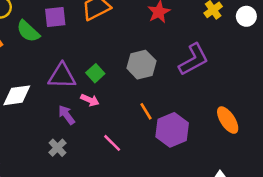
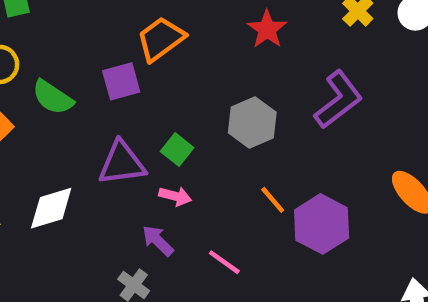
purple square: (55, 17) -> (121, 81), moved
purple arrow: (66, 115) -> (158, 241), moved

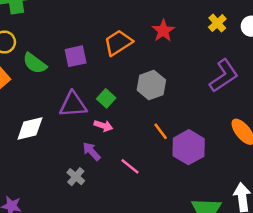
orange trapezoid: (161, 39) -> (118, 43), moved
purple L-shape: (338, 100) -> (224, 76), moved

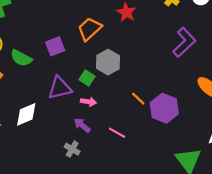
gray hexagon: (151, 85) -> (108, 62), moved

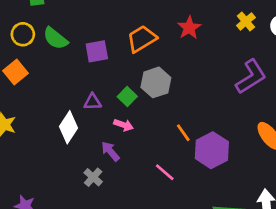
green semicircle: (21, 58) -> (55, 38), moved
purple triangle: (60, 88) -> (93, 102), size x0.6
white diamond: (26, 114) -> (68, 127), moved, turned -45
pink line: (117, 133) -> (165, 172), moved

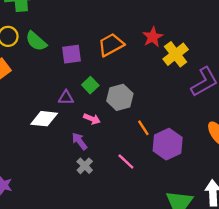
yellow cross: (246, 21) -> (176, 54), moved, size x1.5
gray hexagon: (156, 82) -> (120, 97), moved
green square: (127, 96) -> (90, 85), moved
white diamond: (68, 127) -> (44, 119), turned 60
gray cross: (93, 177) -> (85, 166), moved

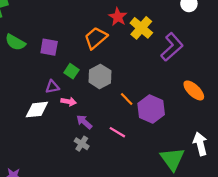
orange trapezoid: (111, 45) -> (96, 38), moved
purple square: (72, 54) -> (49, 47), turned 30
pink arrow: (92, 119) -> (69, 102), moved
purple arrow: (80, 141) -> (84, 122), moved

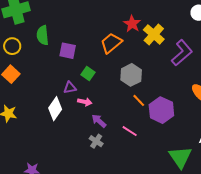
green semicircle: (15, 42) -> (43, 35), moved, turned 54
gray hexagon: (100, 76) -> (131, 75), moved
white diamond: (37, 110) -> (55, 109), turned -50

